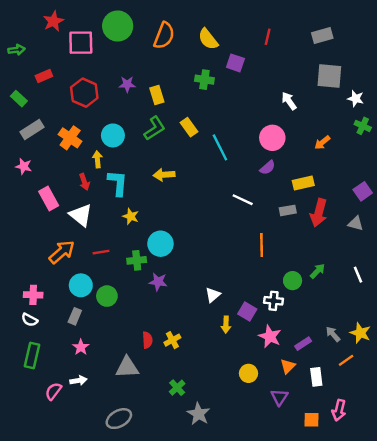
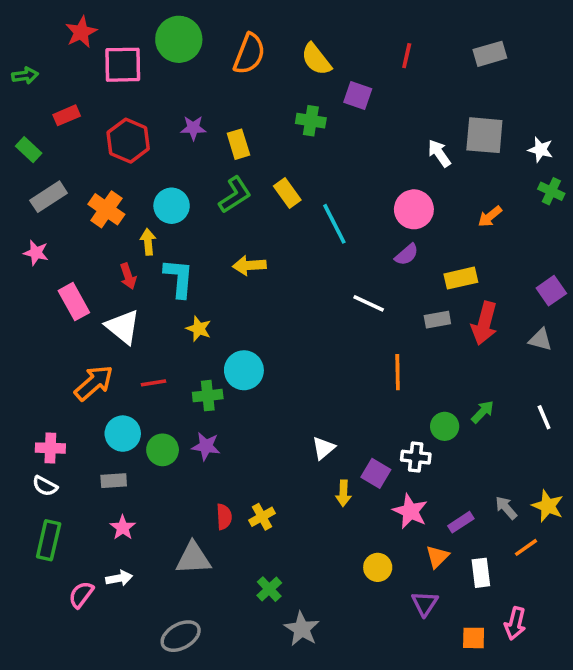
gray square: (329, 76) -> (484, 135), moved
purple star: (158, 282) -> (206, 446), moved
gray rectangle: (75, 316) -> (114, 481), turned 63

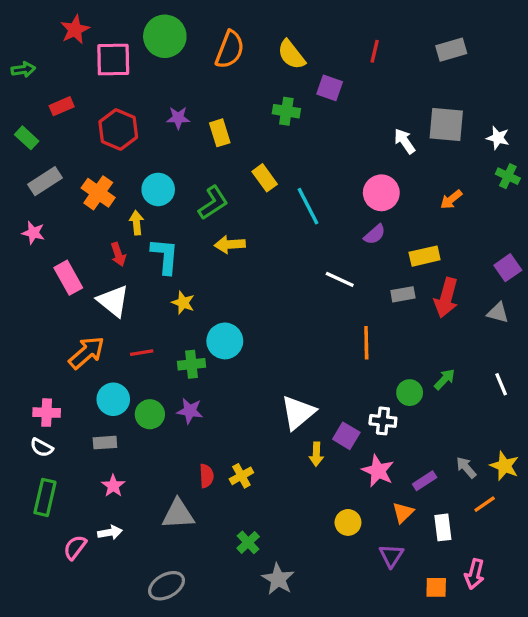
green L-shape: (235, 195) -> (213, 203), moved
white triangle: (323, 448) -> (298, 413), size x1.6

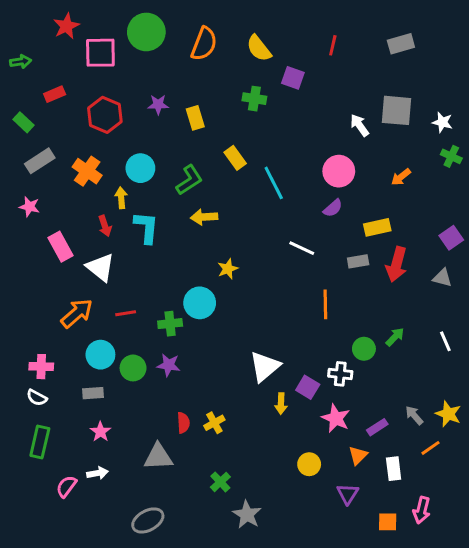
yellow star: (183, 303) -> (228, 269), moved, turned 30

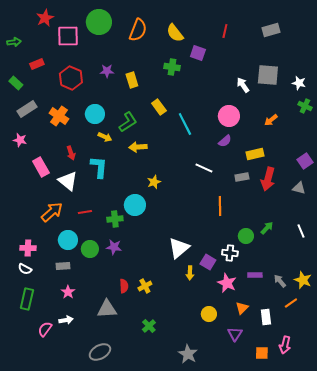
yellow arrow: (121, 198) -> (105, 137), moved, turned 120
cyan L-shape: (146, 227) -> (99, 167), moved
purple rectangle: (377, 427) -> (255, 275), moved, turned 32
gray star: (247, 515) -> (188, 354), moved

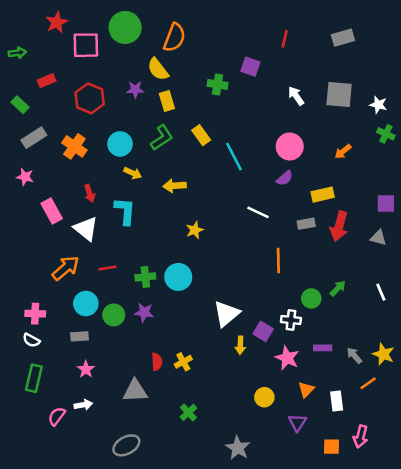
yellow semicircle: (175, 33) -> (158, 69), moved
white arrow: (243, 85) -> (296, 96), moved
green L-shape: (128, 122) -> (162, 138), moved
purple square: (305, 161) -> (386, 203), turned 35
cyan circle: (135, 205) -> (178, 277), moved

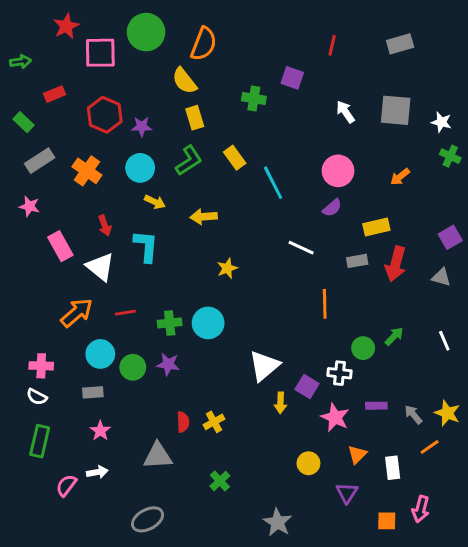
purple star: (135, 90) -> (142, 127), moved
purple square: (386, 203) -> (450, 237), turned -30

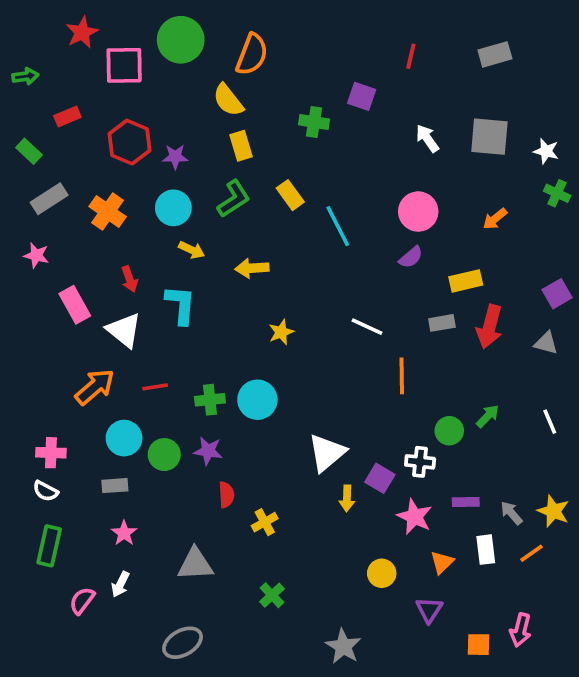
white line: (301, 248) -> (367, 327), moved
red semicircle: (183, 422) -> (226, 495), moved
white rectangle: (393, 468) -> (486, 550), moved
white arrow: (97, 472) -> (120, 584), turned 126

